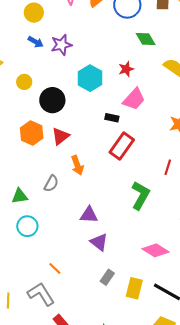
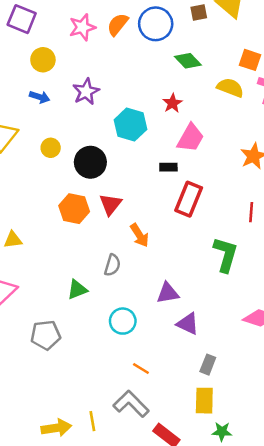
blue arrow: (36, 42) -> (40, 97), moved
cyan circle: (27, 226) -> (123, 321), moved
yellow rectangle: (134, 288) -> (204, 401), moved

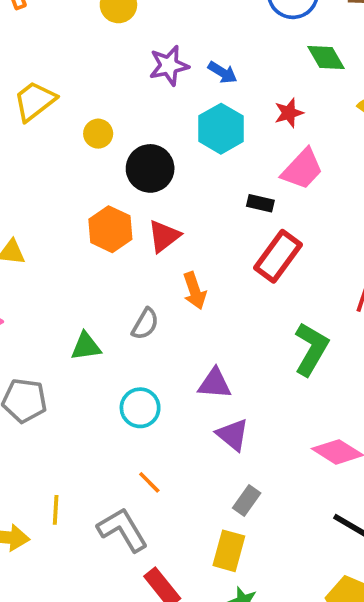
blue arrow: (40, 97) -> (223, 72), moved
yellow line: (92, 421) -> (56, 510), moved

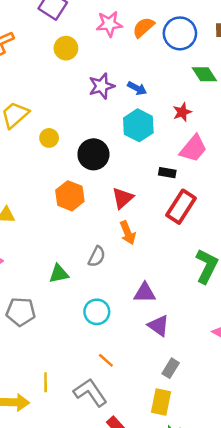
yellow circle: (98, 134) -> (49, 138), moved
red triangle: (164, 236) -> (123, 198), moved

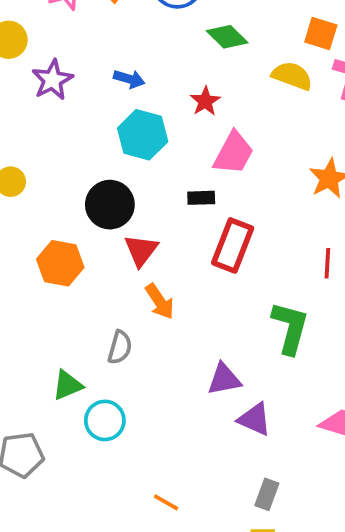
purple star: (102, 86) -> (52, 80), moved
black circle: (93, 154) -> (110, 205), moved
purple triangle: (145, 293) -> (224, 379), moved
cyan circle: (97, 312) -> (105, 420), moved
purple triangle: (159, 326) -> (255, 419), moved

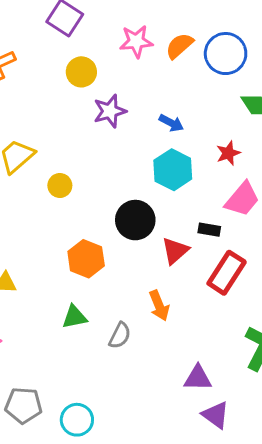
red triangle: (141, 250) -> (175, 251), moved
green triangle: (67, 385) -> (74, 317), moved
cyan circle: (105, 420) -> (77, 420), moved

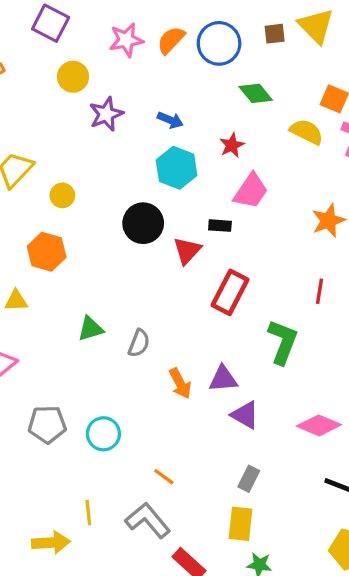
orange hexagon: (86, 259) -> (47, 252), moved
red rectangle: (227, 273) -> (230, 292), moved
orange arrow: (159, 306) -> (180, 383), moved

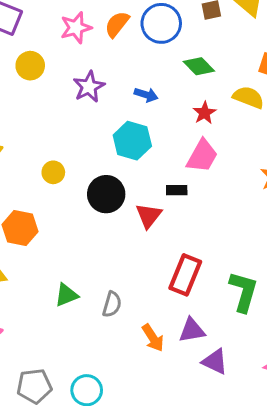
purple star: (106, 114) -> (89, 87), moved
blue arrow: (170, 120) -> (146, 95), moved
red star: (232, 145) -> (204, 113), moved
yellow circle: (62, 195) -> (53, 172), moved
red rectangle: (230, 292) -> (185, 275), moved

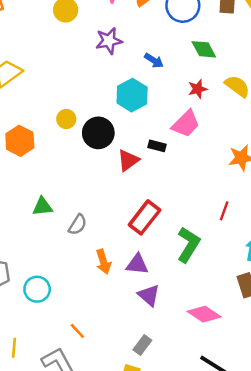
yellow circle: (53, 172) -> (66, 119), moved

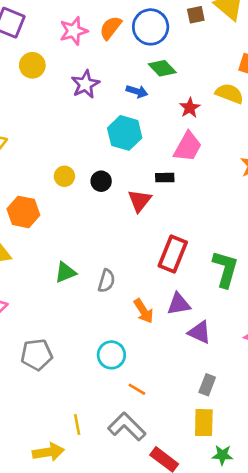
green diamond: (204, 49) -> (162, 68), moved
black circle: (98, 133) -> (101, 181), size x0.6
cyan circle: (37, 289) -> (111, 355), moved

